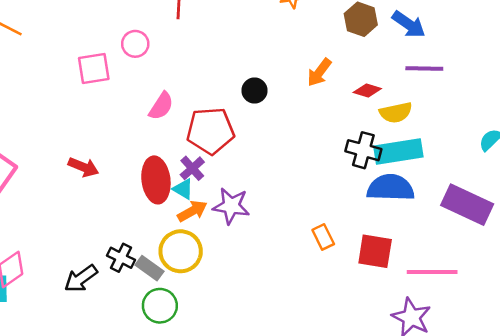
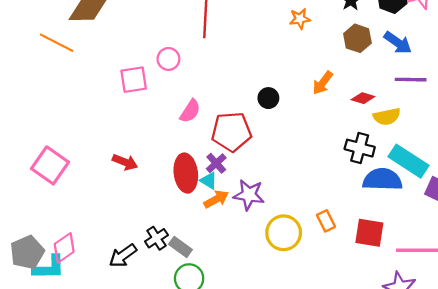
cyan rectangle: (398, 151) -> (409, 161), moved, turned 42
yellow circle: (181, 251) -> (284, 233), moved
black cross: (121, 258) -> (156, 238), turned 30

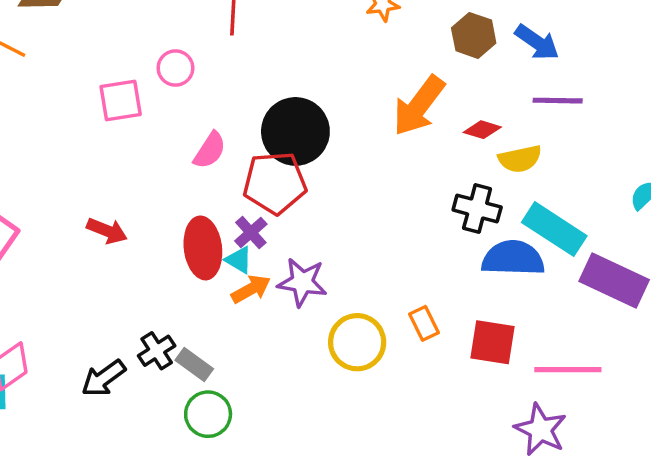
orange arrow: (323, 83) -> (419, 106), size x1.6
black circle: (268, 98) -> (295, 131), moved, size x2.0

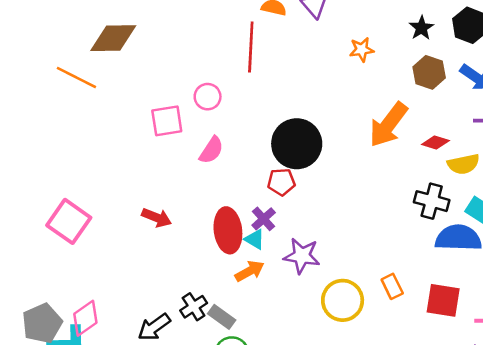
pink semicircle: (210, 150) -> (211, 150), moved
red pentagon: (275, 183) -> (281, 182), size x0.6
orange arrow: (251, 289) -> (250, 271), moved

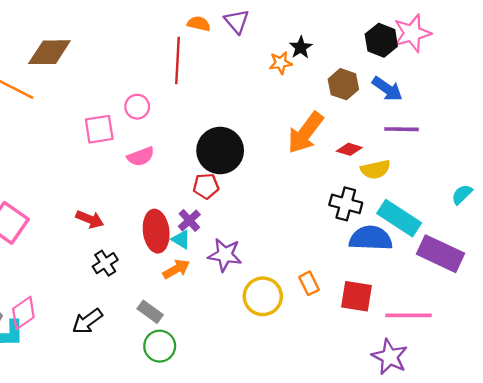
black star: (421, 28) -> (301, 47), moved
pink semicircle: (211, 150) -> (141, 156), turned 36
black cross: (194, 307) -> (105, 263), moved

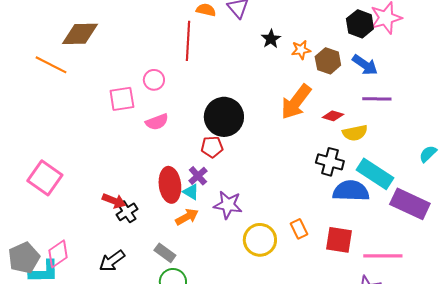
black star: (301, 47) -> (271, 39), moved
orange star: (281, 63) -> (301, 50), moved
red arrow: (90, 219) -> (114, 201), moved

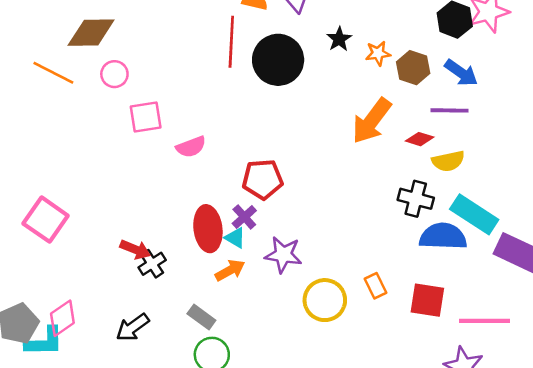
pink circle: (154, 80) -> (114, 74), moved
purple line: (377, 99) -> (449, 110), moved
black circle: (224, 117) -> (278, 60), moved
red pentagon: (212, 147) -> (262, 179), size x1.4

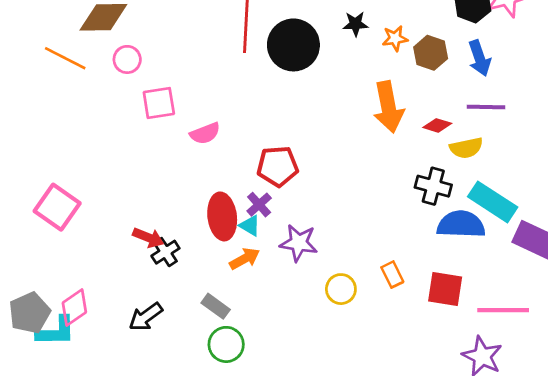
black star: (339, 39) -> (355, 24), turned 30
blue arrow: (461, 73) -> (479, 58), turned 36
purple line: (449, 110) -> (486, 107), moved
orange arrow: (372, 121) -> (388, 107), turned -48
yellow circle: (325, 300) -> (341, 289), size x0.7

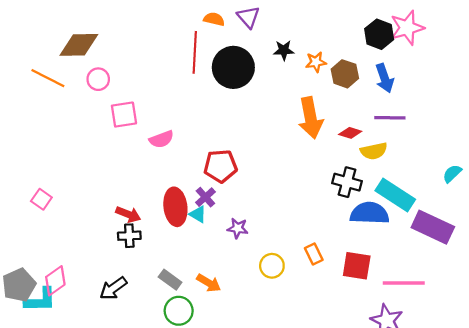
pink square: (57, 207) -> (41, 199), size x0.6
red arrow: (148, 238) -> (128, 214), moved
purple star: (299, 243) -> (238, 228), size x0.7
black cross: (165, 252) -> (129, 236), turned 30
orange arrow: (245, 259) -> (209, 283), moved, turned 60

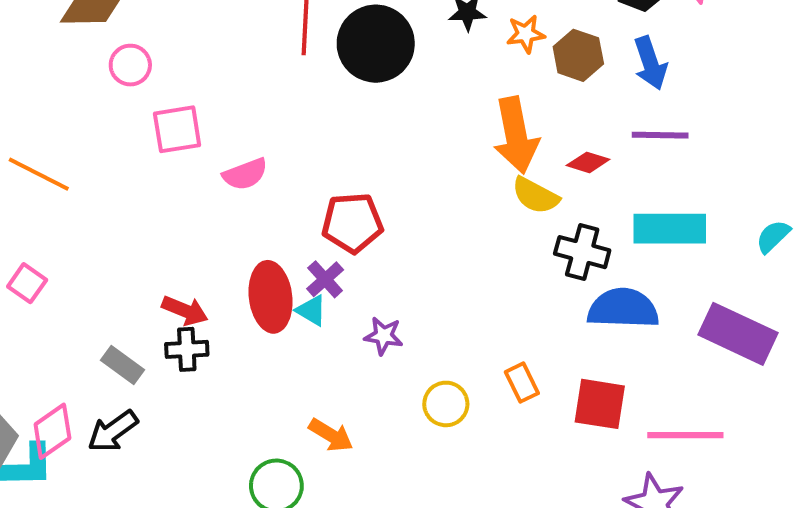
orange line: (48, 78) -> (39, 174), moved
yellow semicircle: (374, 151) -> (535, 196), moved, turned 40
cyan rectangle: (395, 195) -> (670, 229), moved, turned -33
gray rectangle: (170, 280) -> (123, 365), moved
black arrow: (113, 288) -> (113, 431), moved

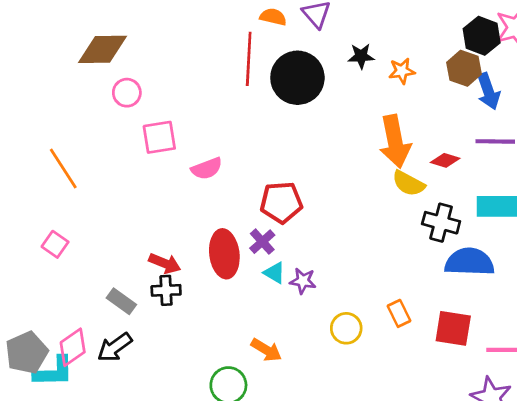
brown hexagon: (578, 55) -> (464, 68), moved
orange line: (39, 174) -> (63, 168), turned 30
cyan triangle: (311, 310) -> (274, 273), moved

